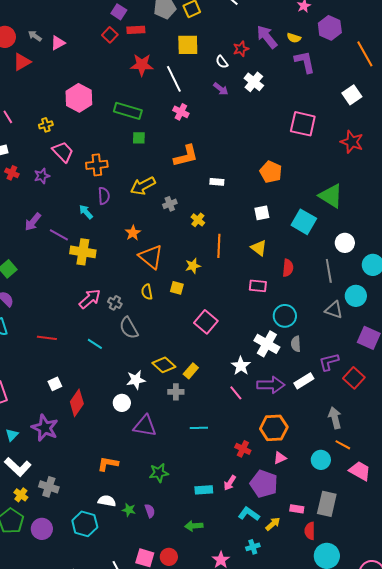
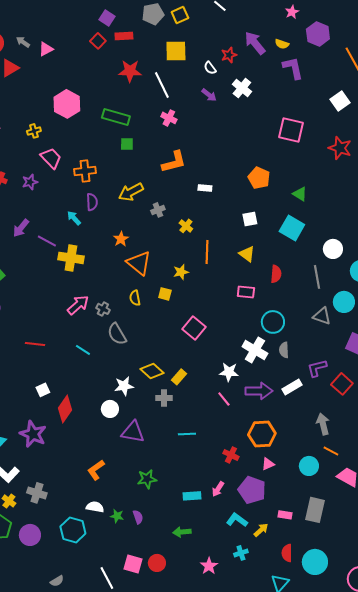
green triangle: (331, 196) -> (300, 194), moved, size x0.6
white star: (241, 366) -> (229, 372), turned -30
orange L-shape: (108, 464) -> (96, 470), turned -45
red semicircle: (310, 531) -> (287, 553), moved

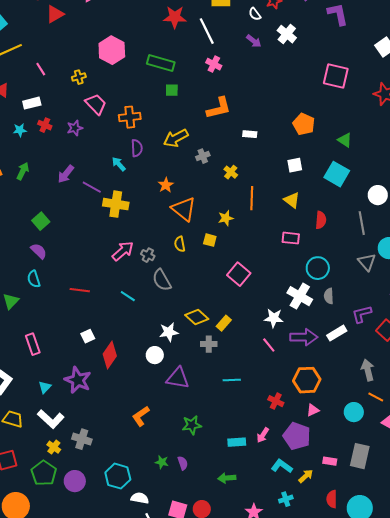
gray triangle: (322, 316) -> (367, 262), turned 30
white semicircle: (95, 507) -> (140, 498), moved

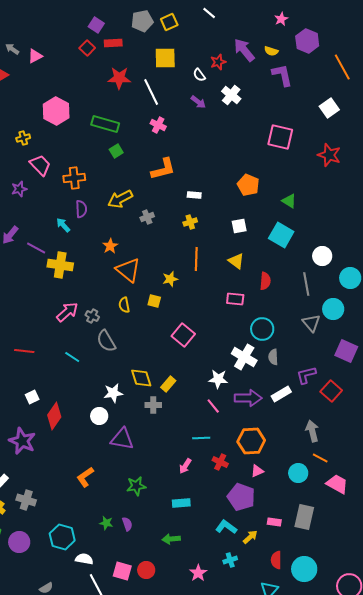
green square: (172, 90) -> (116, 151), turned -32
yellow cross: (231, 172) -> (190, 222), moved, turned 32
yellow diamond: (197, 317) -> (141, 378), turned 30
cyan line: (232, 380) -> (201, 438), moved
pink arrow: (263, 435) -> (185, 466), moved

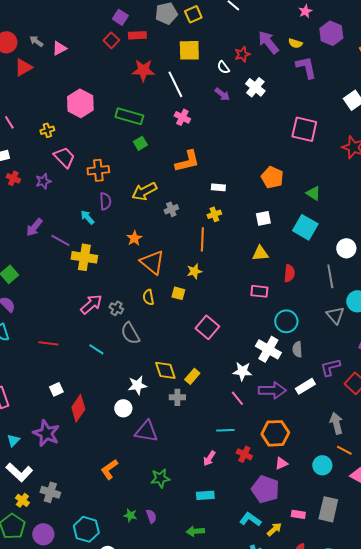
orange line: (196, 259) -> (202, 239), moved
yellow triangle: (236, 261) -> (260, 253), turned -42

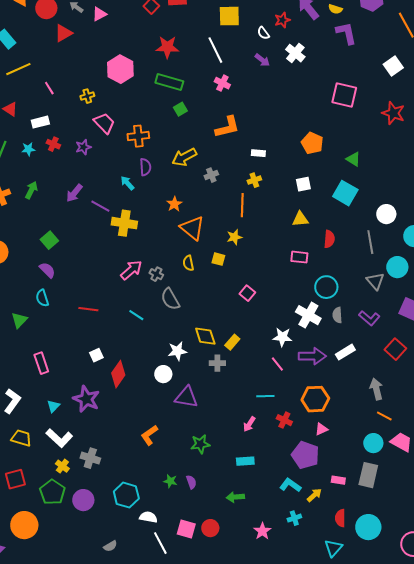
red star: (143, 70) -> (167, 47), moved
pink square: (207, 327) -> (247, 293), size x0.7
purple L-shape: (330, 367) -> (369, 318), moved, turned -125
cyan circle: (322, 465) -> (373, 443), moved

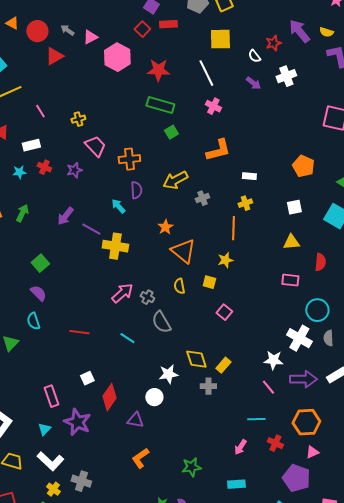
white cross: (295, 53) -> (286, 76), turned 30
pink hexagon: (120, 69) -> (117, 57), moved
pink square: (247, 293) -> (224, 312), moved
pink rectangle: (41, 363) -> (51, 396), moved
purple triangle: (186, 397) -> (135, 420), moved, size x0.7

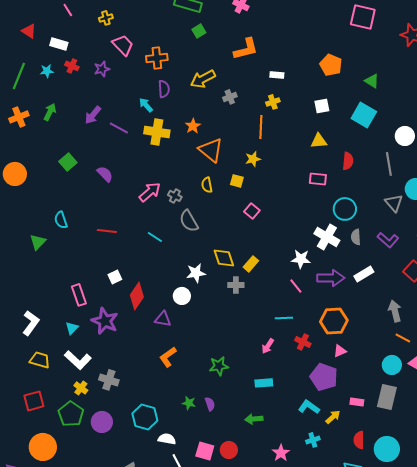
white rectangle: (31, 145) -> (59, 44), turned 30
yellow cross: (115, 246) -> (157, 132), moved
purple semicircle: (38, 293) -> (105, 174), moved

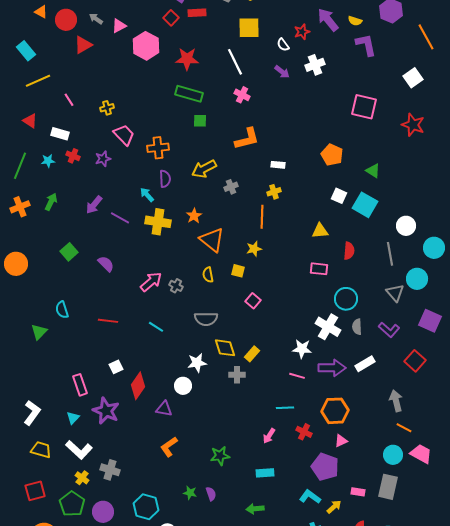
green square: (199, 31) -> (200, 121), turned 32
white square: (322, 106) -> (339, 196), moved, turned 35
gray semicircle: (189, 221) -> (206, 319), moved, turned -60
pink line: (296, 286) -> (297, 376), turned -35

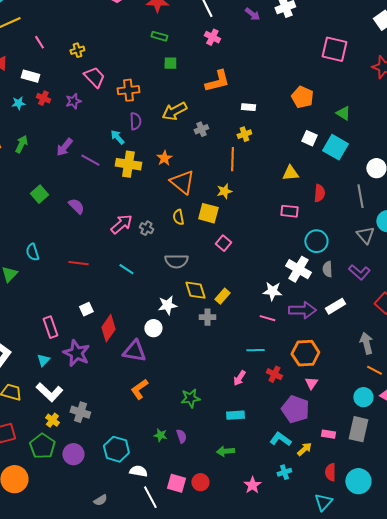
green rectangle: (189, 94) -> (159, 36), size x0.6
yellow square: (238, 271) -> (208, 213), size x1.5
purple triangle: (164, 409) -> (134, 351), size x1.4
pink triangle: (341, 441) -> (311, 383), turned -32

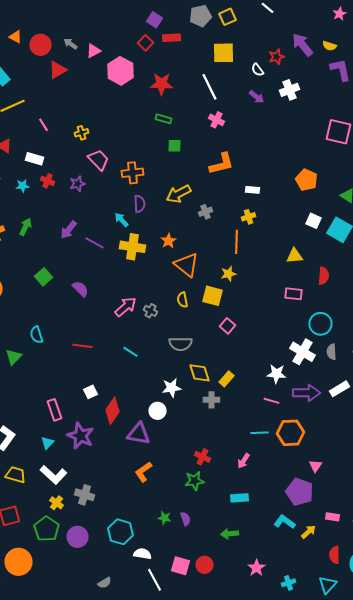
orange hexagon: (305, 353) -> (290, 433), moved
red cross: (274, 374) -> (202, 457), moved
cyan cross: (284, 472) -> (288, 583), moved

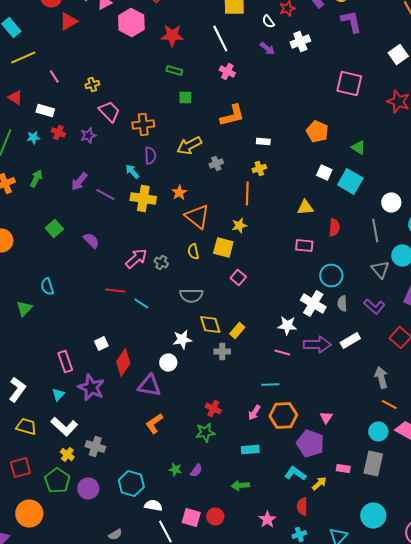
red line: (82, 346) -> (115, 290), moved
orange hexagon: (290, 433) -> (283, 416), moved
purple semicircle: (186, 519) -> (196, 470), turned 56
red semicircle: (334, 555) -> (302, 506), moved

